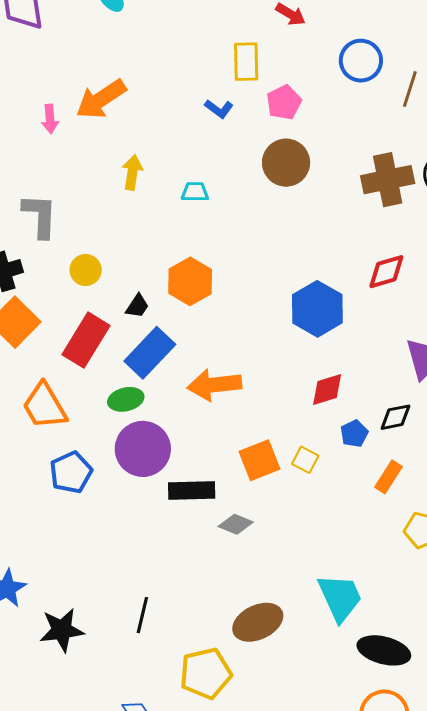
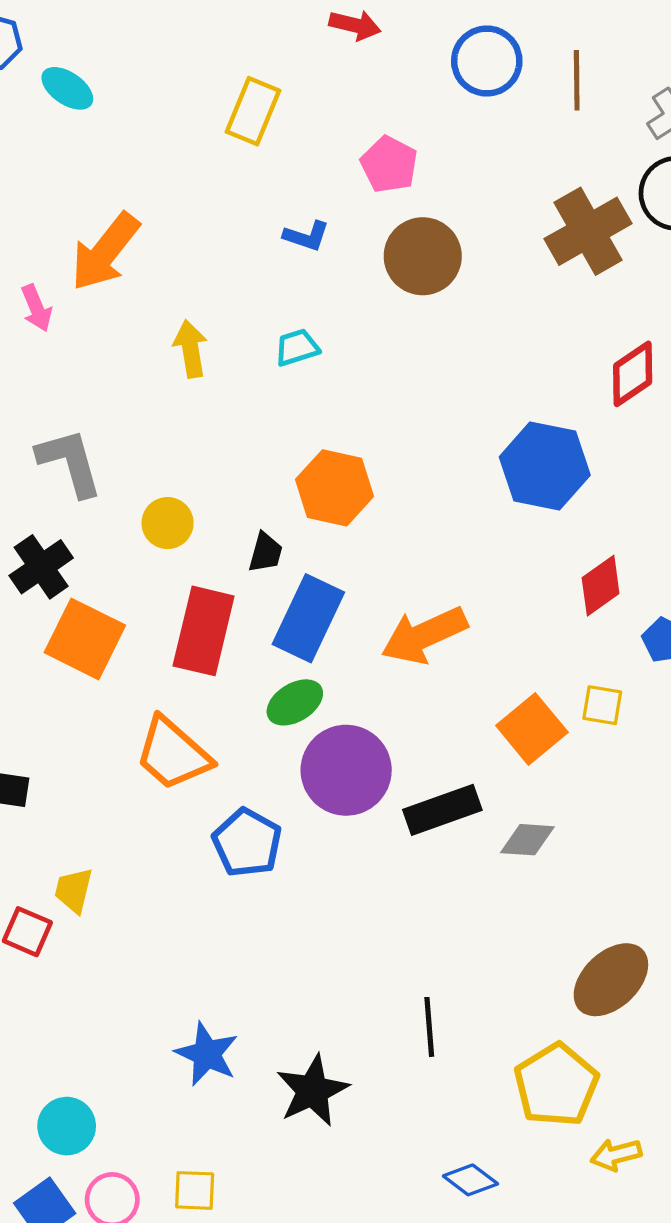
yellow rectangle: (246, 62) -> (253, 111), moved, turned 42
blue L-shape: (219, 109) -> (306, 236), moved

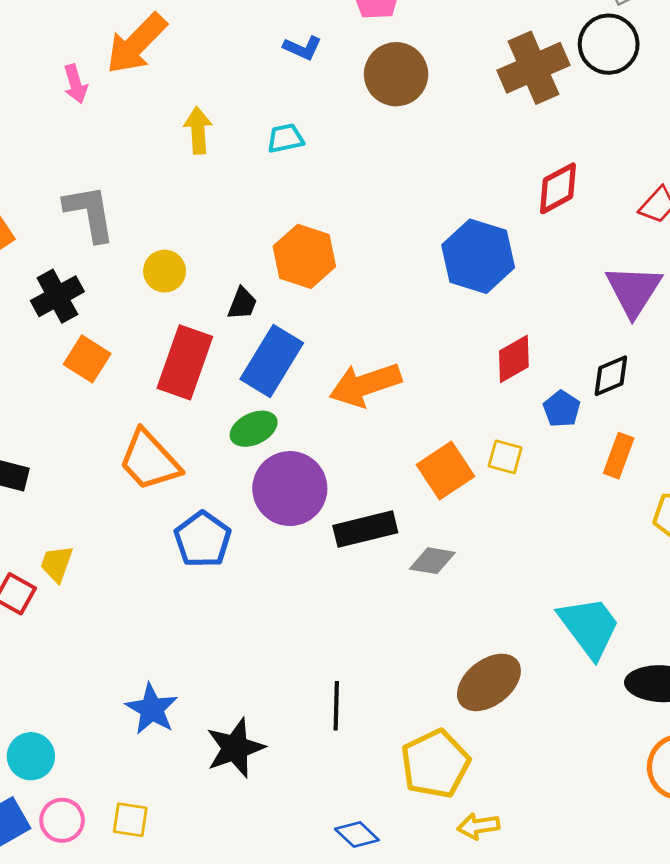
orange square: (85, 639) -> (87, 359), size x0.7

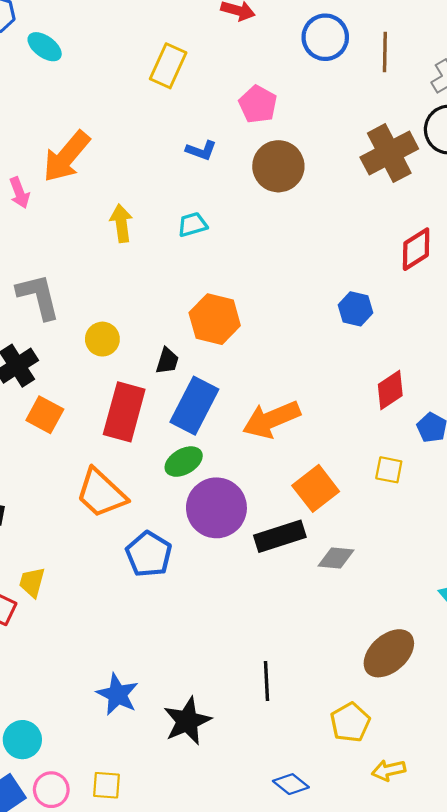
blue hexagon: (478, 256) -> (355, 309), size x0.6
orange square: (445, 470) -> (316, 488), moved
yellow pentagon: (435, 764) -> (350, 722), size x0.7

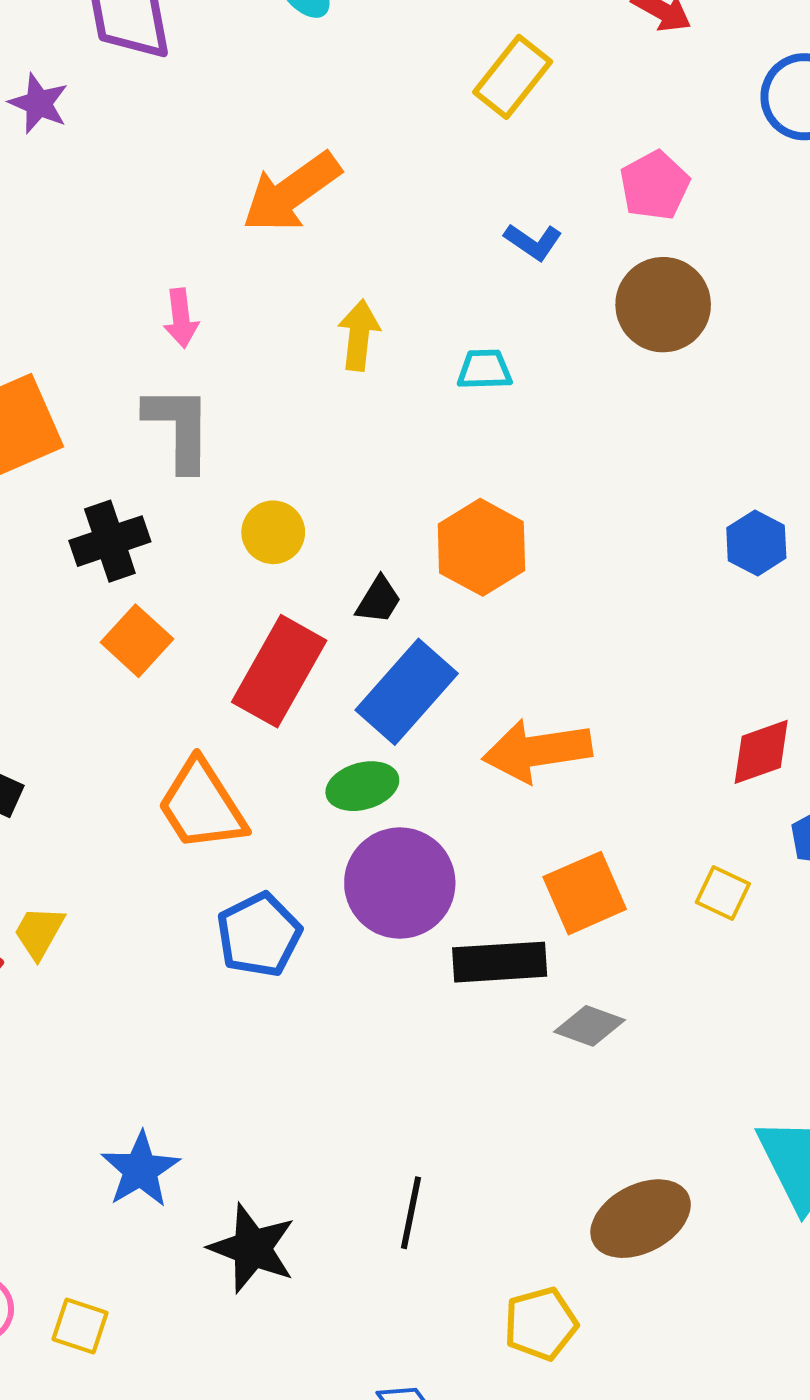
pink arrow: (19, 193) -> (181, 318), moved
blue hexagon: (355, 309) -> (756, 543), moved
black star: (187, 721) -> (252, 1248), turned 30

